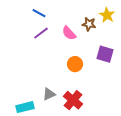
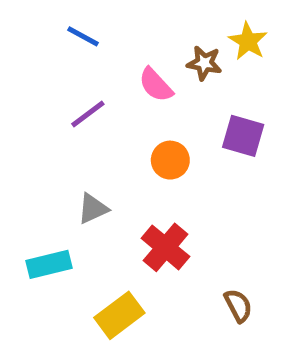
purple line: (41, 33) -> (88, 114), moved
gray triangle: (49, 94) -> (93, 209), moved

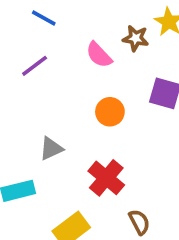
purple line: (88, 114) -> (35, 66), moved
brown semicircle: (238, 306) -> (139, 222), moved

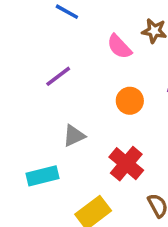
purple line: (35, 66) -> (58, 76), moved

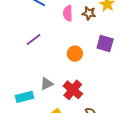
pink semicircle: (119, 47) -> (68, 13), moved, turned 42
gray triangle: (74, 136) -> (47, 84), moved

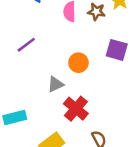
gray triangle: (47, 84) -> (56, 84), moved

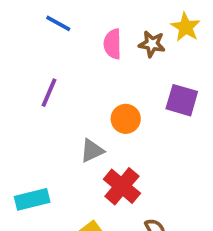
purple line: (26, 45) -> (49, 93), turned -30

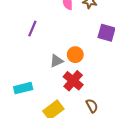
orange circle: (126, 119) -> (75, 55), moved

